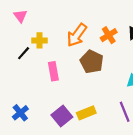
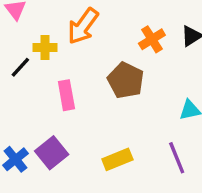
orange arrow: (77, 35) -> (83, 26), moved
purple square: (62, 116) -> (52, 153), moved

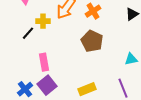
orange cross: (152, 39) -> (93, 11), moved
pink rectangle: (66, 95) -> (44, 62), moved

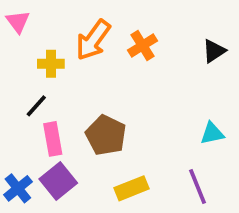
black line: (28, 33) -> (36, 106), moved
brown pentagon: (92, 41) -> (106, 135), moved

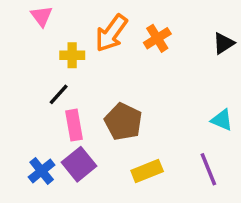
cyan triangle: (212, 133) -> (222, 120), turned 35

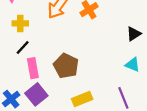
black triangle: (224, 43) -> (134, 34), moved
yellow cross: (72, 55) -> (20, 23), moved

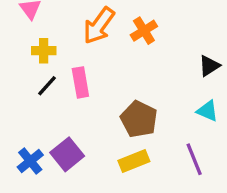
brown pentagon: (66, 66) -> (139, 119), moved
pink rectangle: (33, 68) -> (80, 82), moved

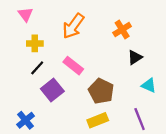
orange cross: (144, 31) -> (122, 29), moved
black triangle: (209, 66) -> (135, 57), moved
pink rectangle: (80, 82) -> (73, 66), moved, turned -42
purple square: (67, 154) -> (52, 90), moved

